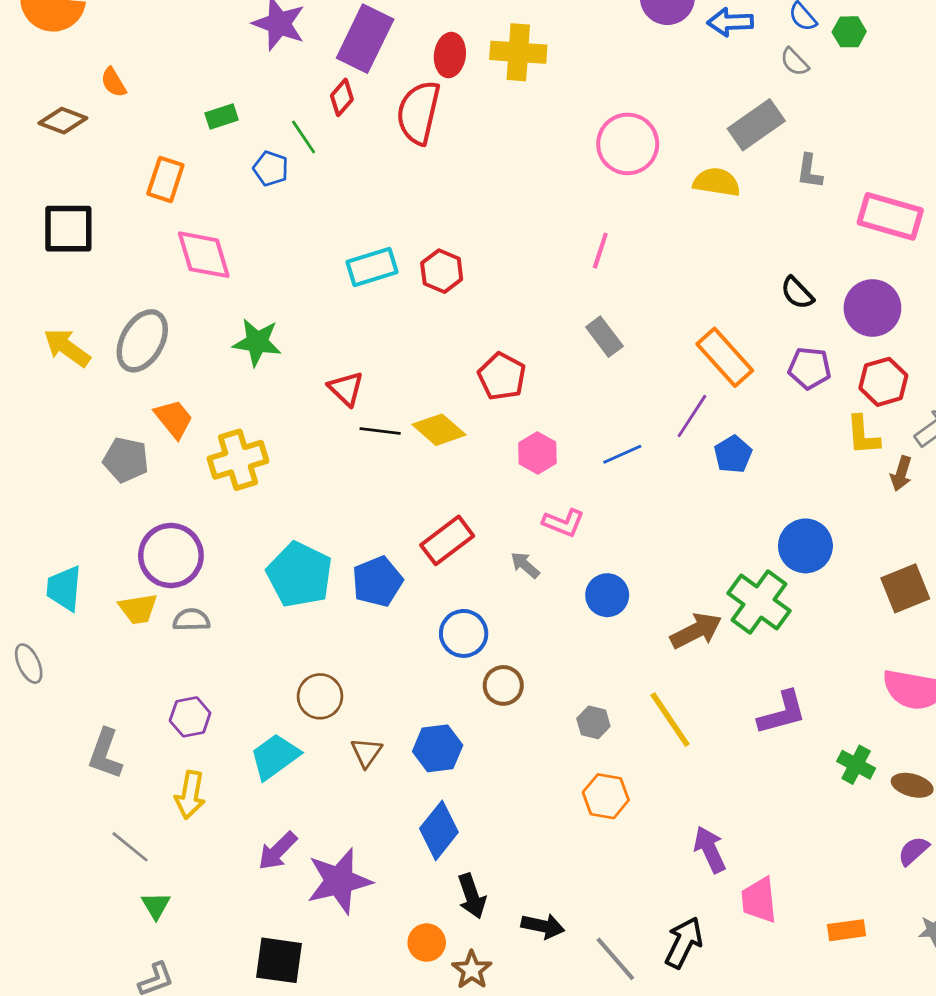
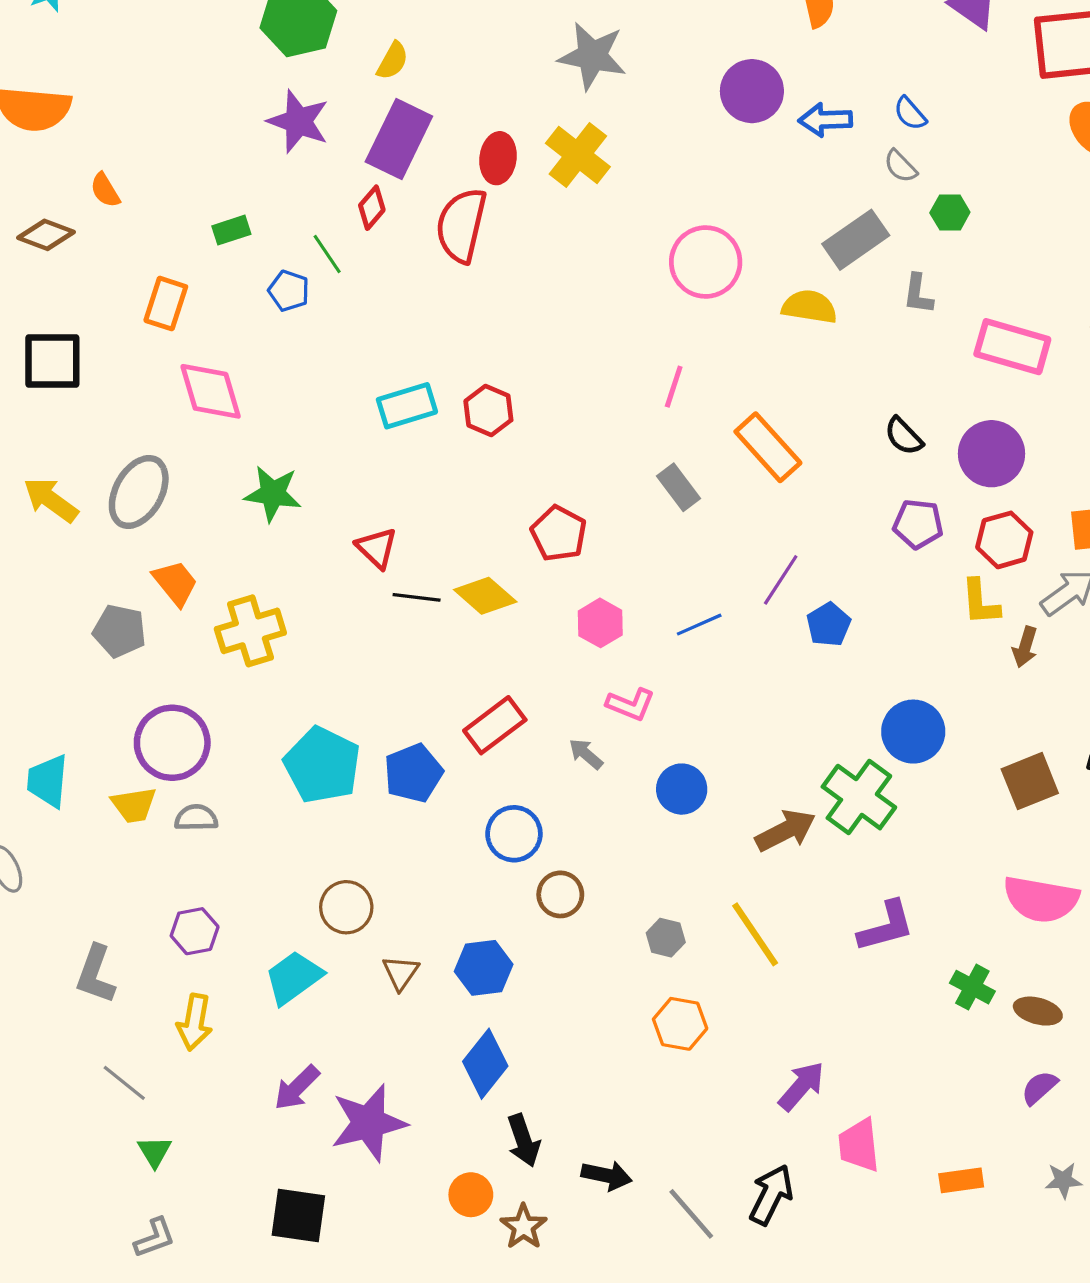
green hexagon: (849, 32) -> (950, 212), moved
yellow cross: (518, 52) -> (578, 155), turned 34
orange rectangle: (725, 357) -> (768, 447), moved
purple arrow: (710, 850) -> (801, 1086), turned 66

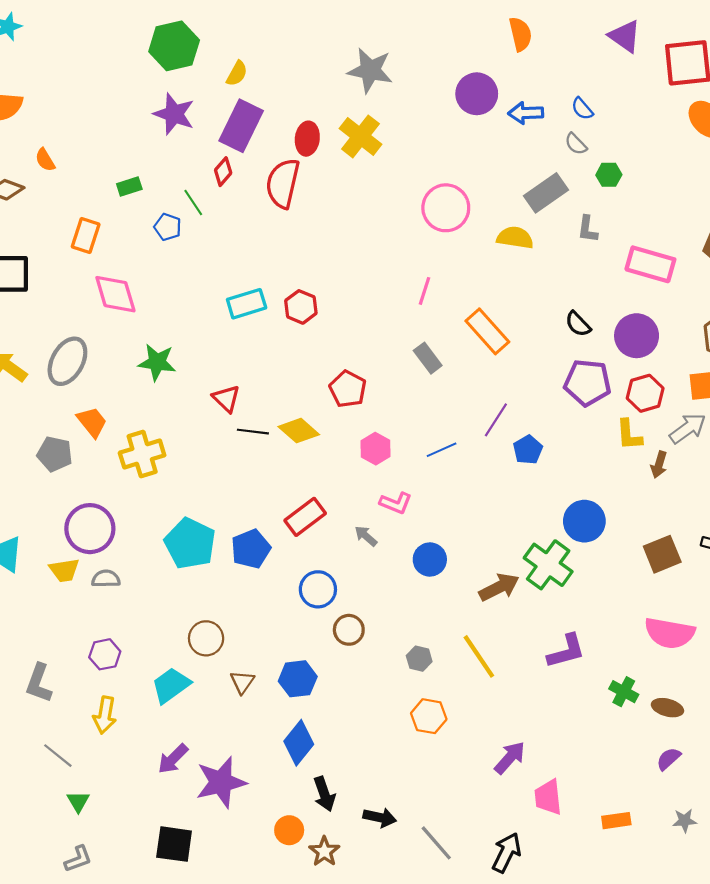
purple pentagon: (918, 524) -> (588, 383), size x1.4
black arrow: (771, 1195) -> (507, 853), moved

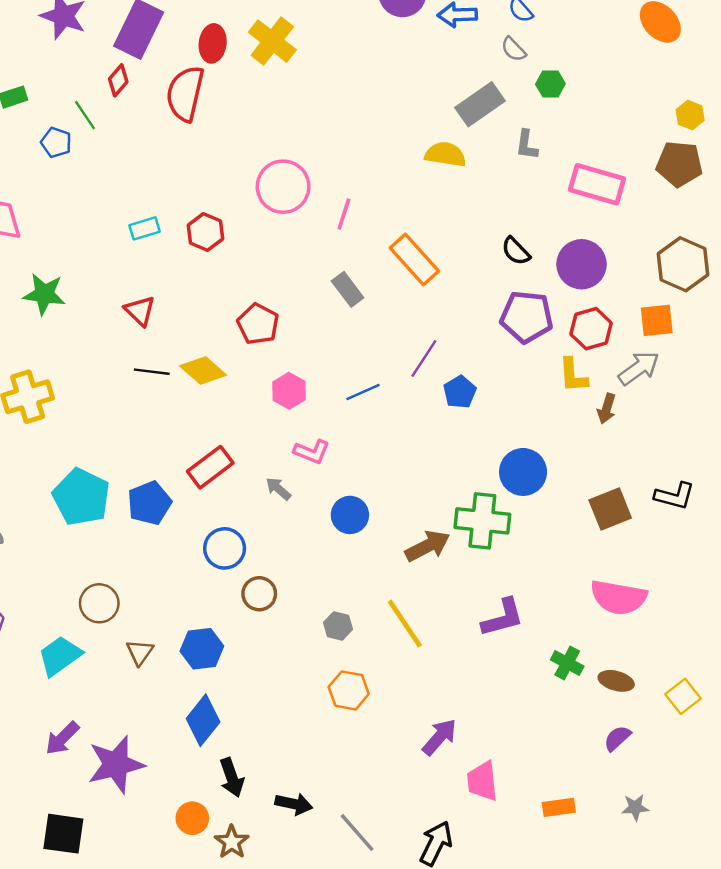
pink circle: (446, 208) -> (283, 187), moved
cyan rectangle: (247, 304) -> (145, 228), size x0.7
red triangle: (226, 399) -> (140, 311), moved
green cross: (548, 565) -> (482, 521), turned -30

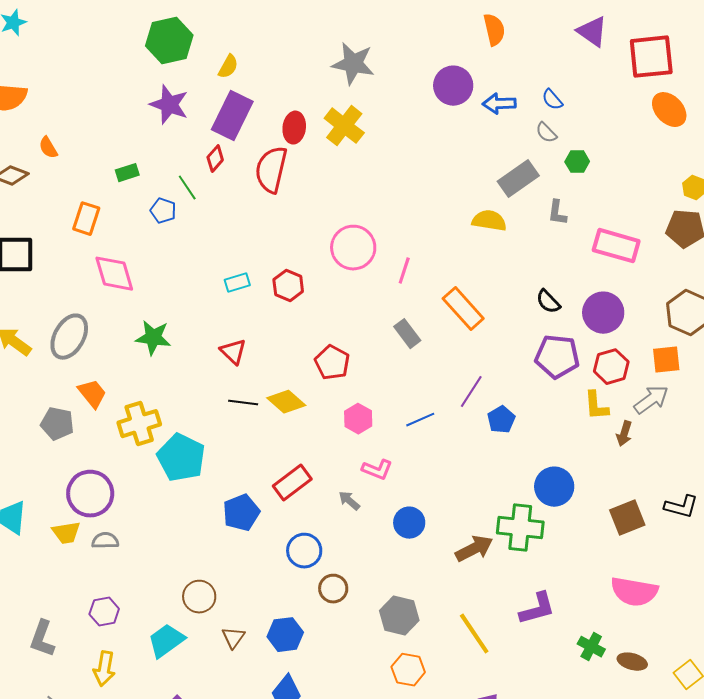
cyan pentagon: (81, 497) -> (181, 458), moved
yellow line: (405, 624) -> (474, 634), moved
gray hexagon: (338, 626) -> (399, 616), size x1.6

